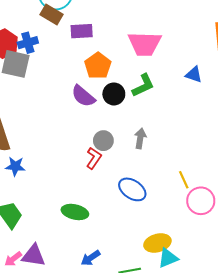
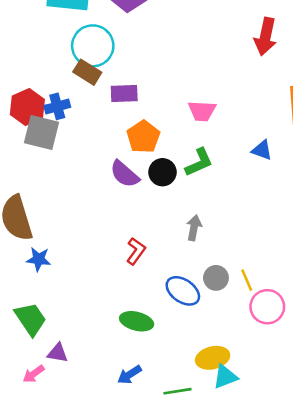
pink trapezoid: (145, 44) -> (202, 111), size x0.7
gray circle: (103, 141) -> (216, 278), moved
green ellipse: (75, 212) -> (137, 321), moved
purple triangle: (34, 255) -> (58, 353), moved, size x0.7

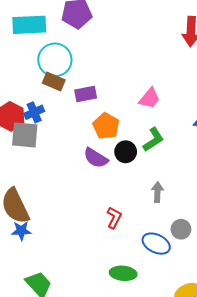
pink trapezoid: (202, 111) -> (149, 98), turned -45
blue star: (39, 259) -> (21, 231), moved

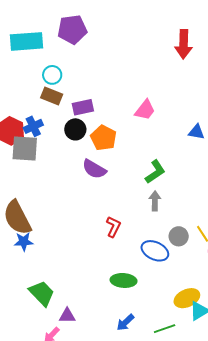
cyan circle: (55, 60) -> (52, 75), size x0.6
green L-shape: (153, 140) -> (155, 172), moved
black circle: (126, 152) -> (75, 129), moved

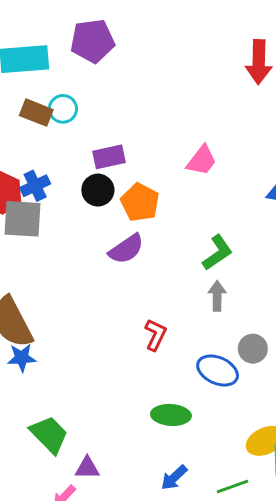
brown rectangle: (52, 96) -> (36, 113), moved
purple semicircle: (94, 169) -> (126, 249), turned -65

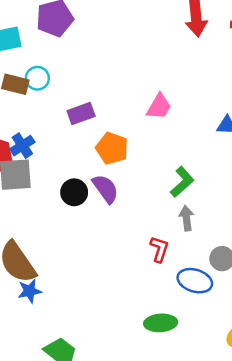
black circle: (98, 190) -> (74, 192), moved
purple semicircle: (126, 249) -> (105, 189), turned -84
red L-shape: (155, 335) -> (159, 249), moved

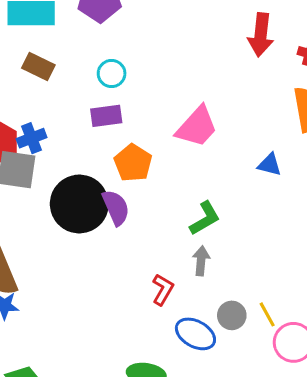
cyan circle: (37, 78) -> (112, 74), moved
pink trapezoid: (159, 107) -> (197, 127), size x1.4
black circle: (74, 192) -> (79, 204), size x1.8

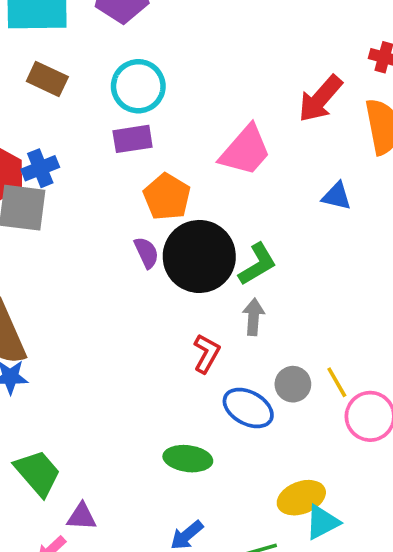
red arrow: (261, 35) -> (320, 99), moved, turned 36
cyan circle: (112, 74) -> (138, 86), size x1.5
black circle: (79, 204) -> (199, 256), moved
purple semicircle: (116, 208) -> (146, 253), size x0.7

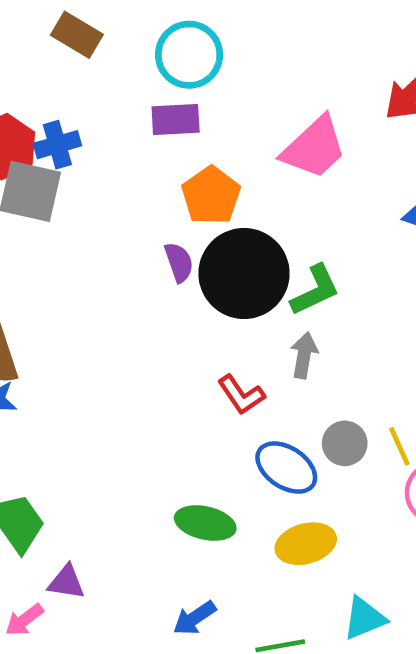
red L-shape: (206, 353) -> (241, 395), turned 111
yellow ellipse: (301, 498) -> (306, 544), moved

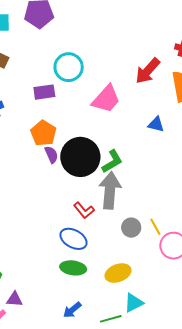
cyan circle: (189, 55) -> (69, 67), moved
orange pentagon: (211, 195) -> (43, 133), moved
gray arrow: (304, 355) -> (110, 190), size x1.8
blue ellipse: (286, 468) -> (73, 239), moved
cyan triangle: (364, 618) -> (134, 303), moved

